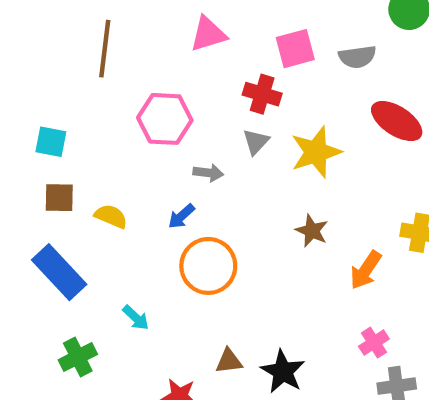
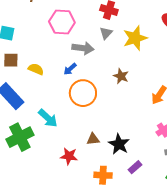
gray arrow: (208, 173) -> (83, 48), size x1.5
brown star: (312, 231) -> (121, 76), moved
cyan arrow: (136, 318) -> (48, 118), size x1.5
green cross: (78, 357) -> (20, 137), size x1.5

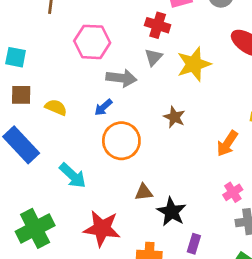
green cross: (20, 137) -> (35, 228), moved
brown triangle: (93, 139) -> (144, 192), moved
red star: (69, 156) -> (102, 228), size x1.5
purple rectangle: (135, 167) -> (194, 244), turned -32

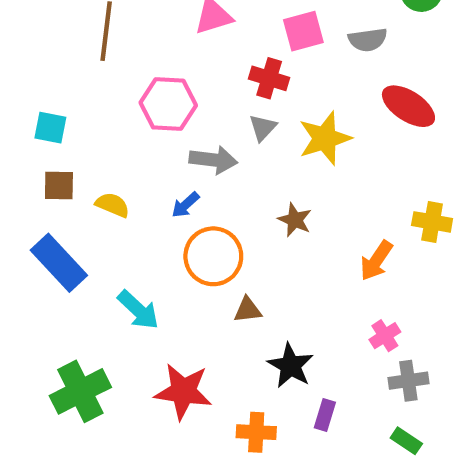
brown triangle: (144, 192) -> (248, 310), moved

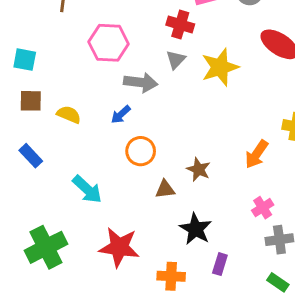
brown star: (295, 220) -> (199, 169), moved
orange circle: (213, 256) -> (141, 151), size x0.7
blue rectangle: (59, 263) -> (31, 156), size x0.6

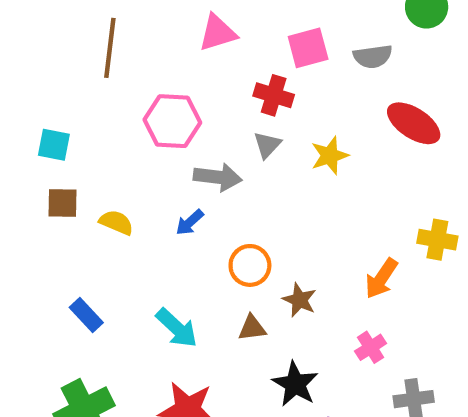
yellow star: (220, 67) -> (330, 156), size x0.7
orange circle: (141, 151) -> (250, 265), moved
blue rectangle: (31, 156) -> (86, 315), moved
cyan arrow: (87, 189) -> (177, 328), moved
pink cross: (263, 208) -> (371, 347), moved

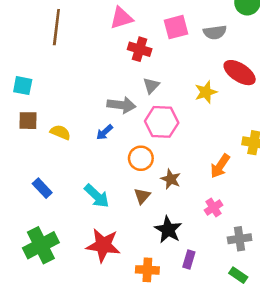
red cross: (274, 95) -> (140, 49), moved
pink hexagon: (172, 121) -> (162, 122), moved
yellow star: (330, 156) -> (206, 92), moved
brown triangle: (252, 328) -> (142, 196), turned -42

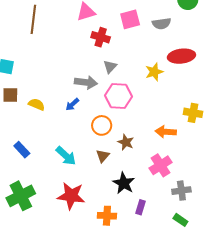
red ellipse: (240, 73) -> (181, 56), turned -40
orange arrow: (220, 166) -> (166, 132), turned 60
pink cross: (214, 208) -> (160, 165), size x1.5

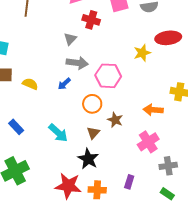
gray triangle: (110, 67) -> (70, 39), moved
black star: (124, 183) -> (88, 159), moved
red star: (71, 196) -> (68, 186), moved

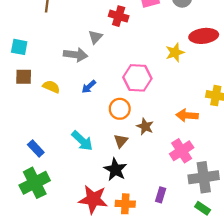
gray arrow: (77, 63) -> (76, 55), moved
blue rectangle: (16, 127) -> (36, 149), moved
gray cross: (168, 166) -> (204, 177), size x1.5

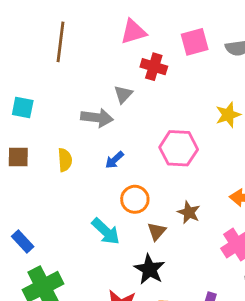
brown square: (24, 77) -> (18, 157), moved
yellow semicircle: (51, 87) -> (65, 160), turned 63
orange circle: (120, 109) -> (135, 199), moved
blue rectangle: (36, 149) -> (23, 242), moved

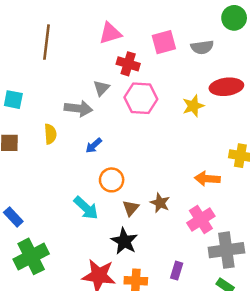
pink hexagon: (179, 148) -> (141, 98), moved
yellow semicircle: (65, 160) -> (50, 134), moved
brown star: (189, 212) -> (160, 203), moved

